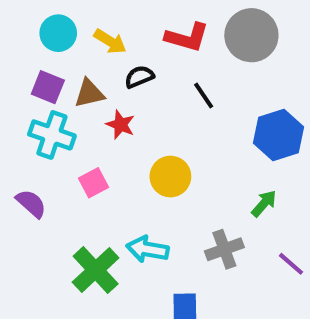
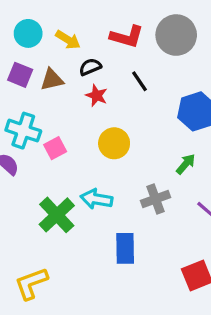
red star: (121, 125) -> (97, 96), moved
cyan cross: (52, 135) -> (23, 131), moved

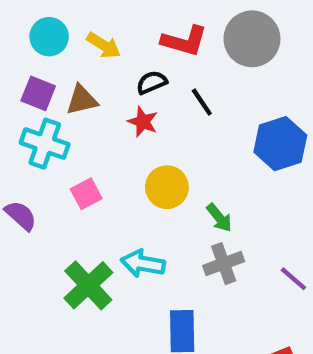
black semicircle: (90, 67) -> (152, 82), moved
cyan cross: (23, 131) -> (45, 144), moved
green arrow: (186, 164) -> (219, 218), moved, turned 100

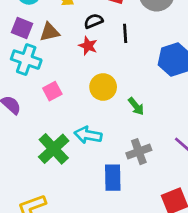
black line: (202, 102) -> (125, 33), turned 30
gray cross: (224, 264) -> (139, 152), moved

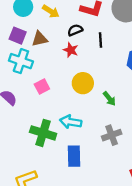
green cross: (54, 149) -> (43, 133), turned -30
blue rectangle: (113, 178) -> (74, 156), moved

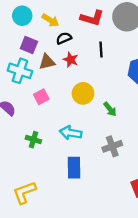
black semicircle: (75, 30) -> (64, 38), moved
purple square: (18, 36) -> (29, 45), moved
brown triangle: (40, 39) -> (47, 62), moved
green cross: (43, 133) -> (33, 140), moved, size x0.6

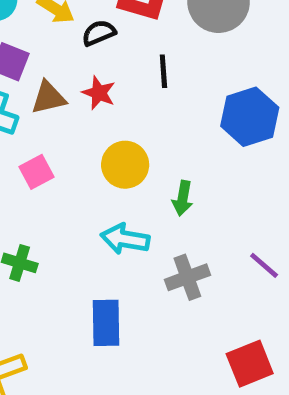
black semicircle: (64, 38) -> (99, 33), moved
green arrow: (110, 109) -> (183, 198), turned 49
cyan arrow: (71, 133) -> (125, 239), moved

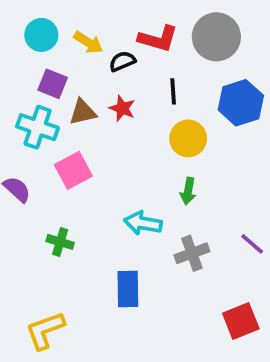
blue hexagon: (250, 117) -> (241, 103), moved
yellow circle: (125, 165) -> (188, 138), moved
pink square: (36, 172) -> (73, 170), size x1.4

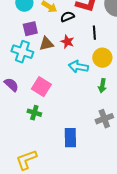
purple square: (53, 84) -> (30, 29), turned -35
pink square: (73, 170) -> (41, 87), moved, turned -30
cyan arrow: (143, 223) -> (78, 67), moved

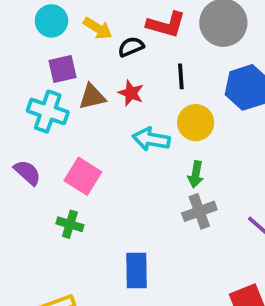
gray cross: (104, 119) -> (199, 211), moved

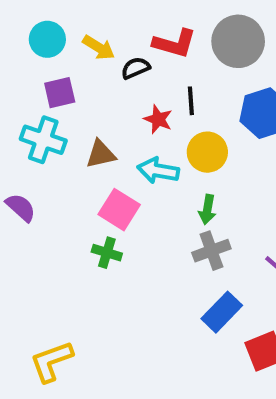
red star: (131, 93) -> (158, 119), moved
brown triangle: (92, 97) -> (101, 154), moved
pink square: (83, 176) -> (119, 210), moved
green cross: (70, 224) -> (107, 253), moved
blue rectangle: (136, 270) -> (222, 312), moved, turned 45

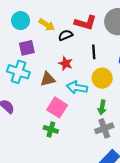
red star: (158, 119) -> (66, 63), moved

